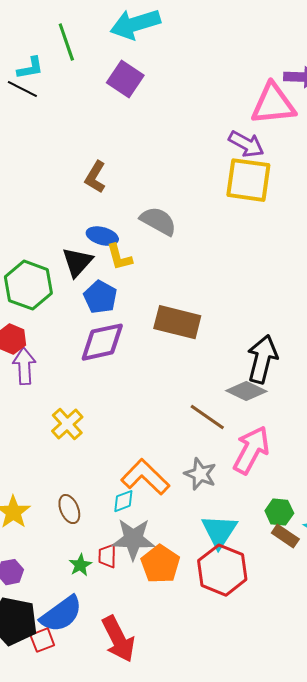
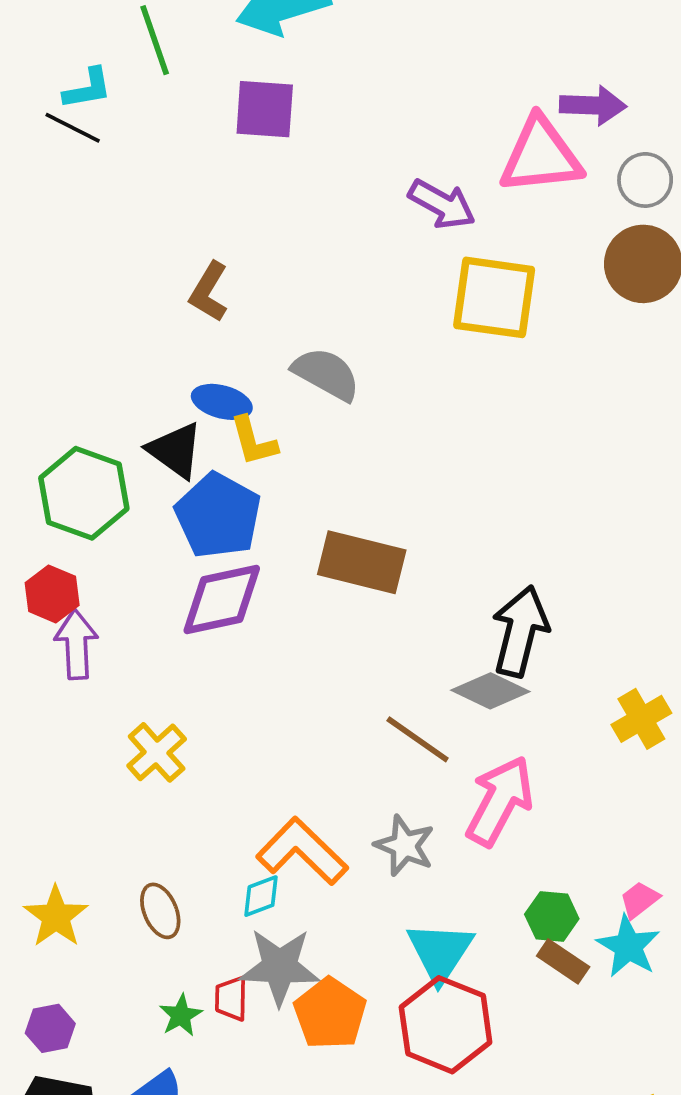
purple square: (125, 79) -> (265, 109), turned -30
purple arrow: (246, 144) -> (442, 204), moved
black triangle: (77, 262) -> (175, 450), turned -36
blue pentagon: (100, 297) -> (218, 516), size x1.4

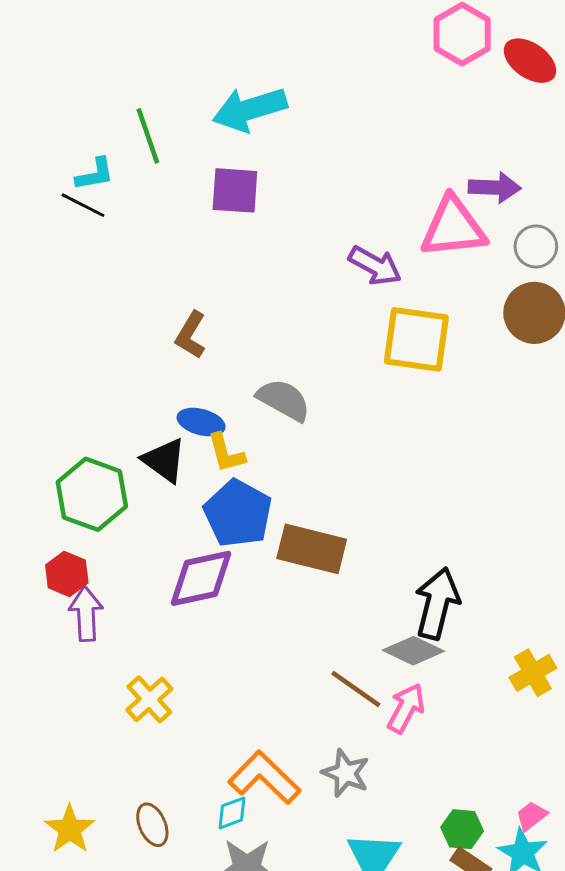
blue pentagon: (218, 516) -> (238, 513), moved
pink arrow: (500, 801) -> (406, 708), moved, size x0.7

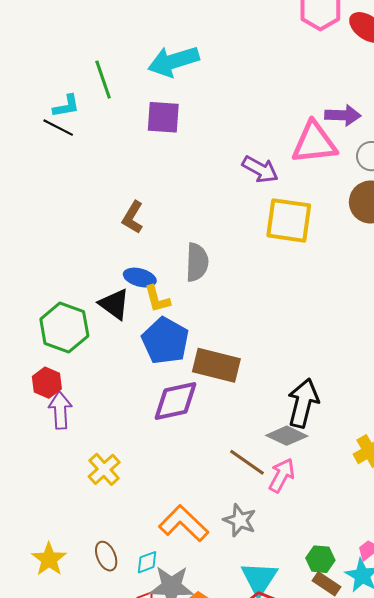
gray semicircle: (284, 400) -> (197, 262), turned 63
purple diamond: (201, 578) -> (176, 401), moved
cyan diamond: (232, 813) -> (147, 562), moved

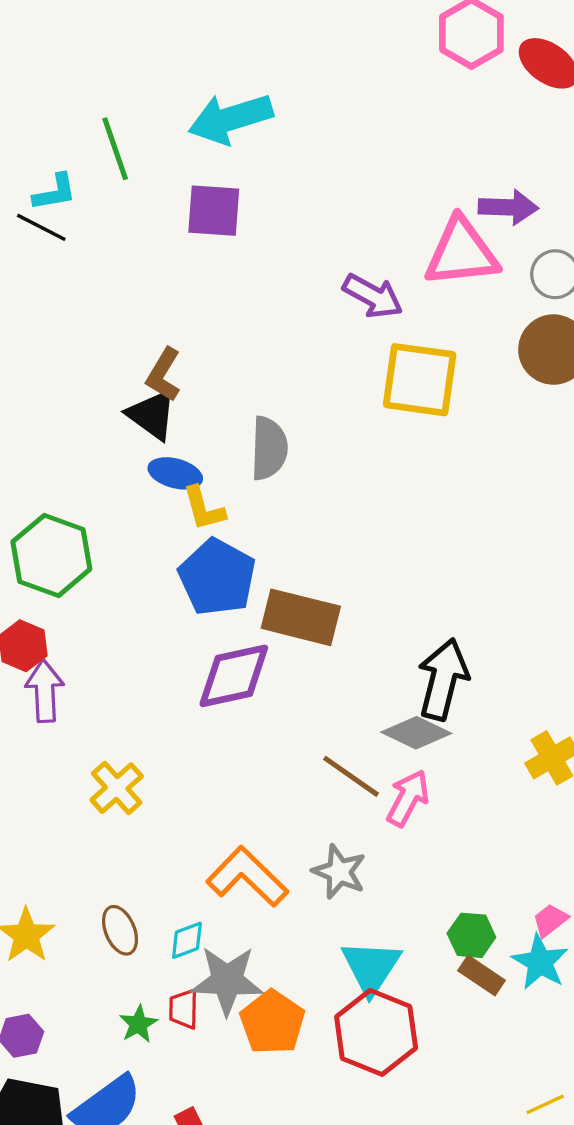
black triangle: (114, 304) -> (152, 415), moved

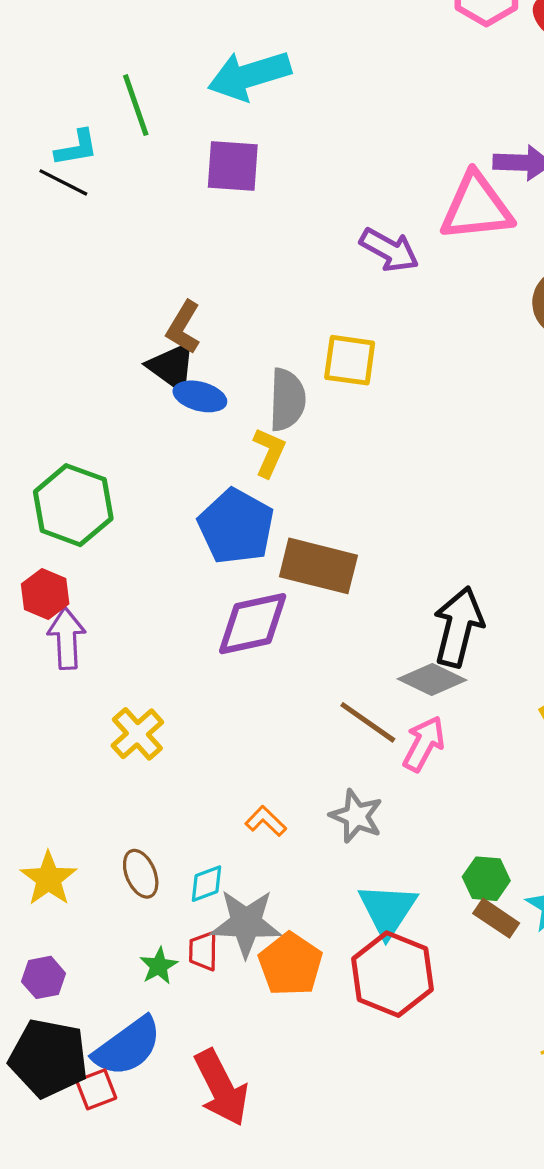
yellow square: (420, 380) -> (350, 360), moved, size x0.7
blue ellipse: (175, 473) -> (200, 396), moved
yellow L-shape: (204, 509) -> (269, 452), moved, turned -141
orange L-shape: (247, 877) -> (266, 821), size x0.5

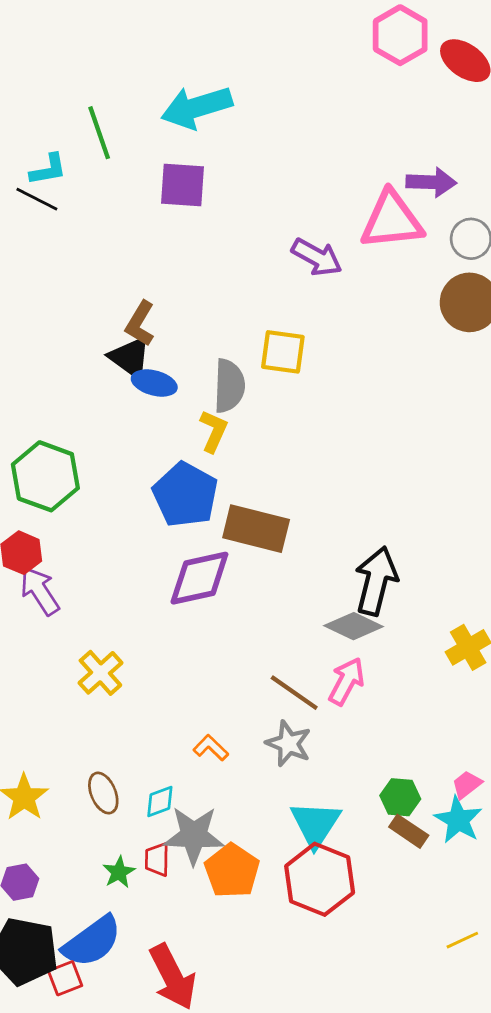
purple arrow: (67, 638) -> (40, 591), turned -30
brown line: (368, 722) -> (294, 693), moved

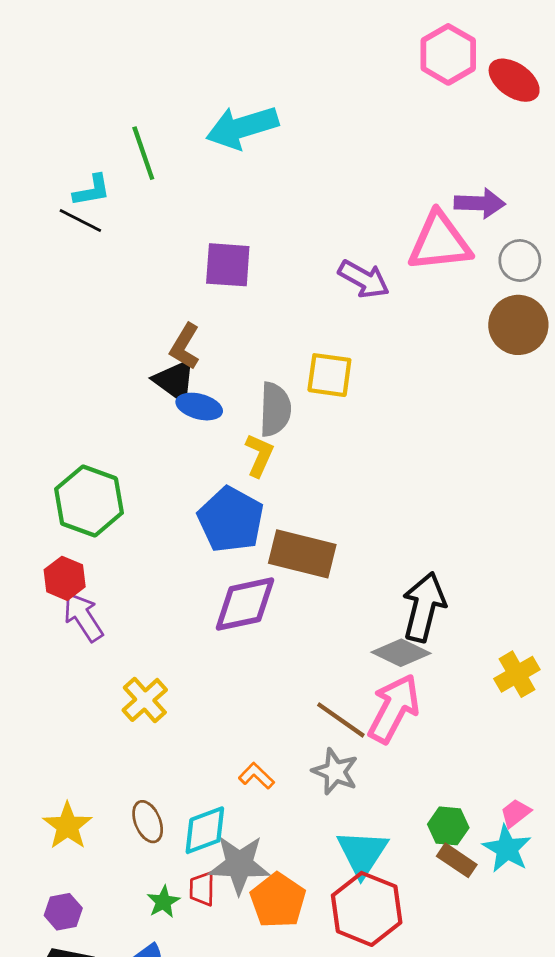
purple square: (182, 185) -> (228, 265), moved
pink arrow: (347, 681) -> (394, 709), size x1.4
cyan diamond: (160, 801) -> (205, 830), size x1.5

